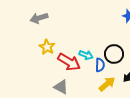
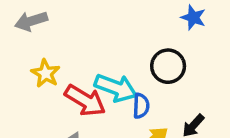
black circle: (114, 54) -> (168, 66), moved
cyan arrow: (86, 55) -> (116, 88), size x1.6

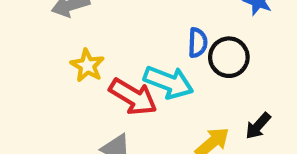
blue semicircle: (141, 106) -> (198, 43), moved

